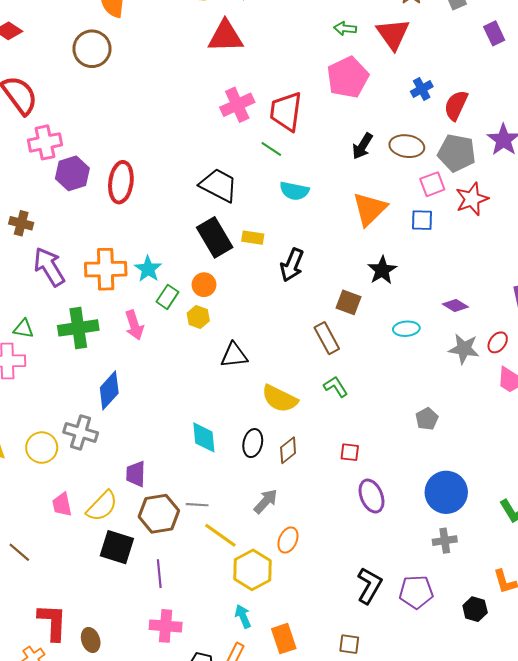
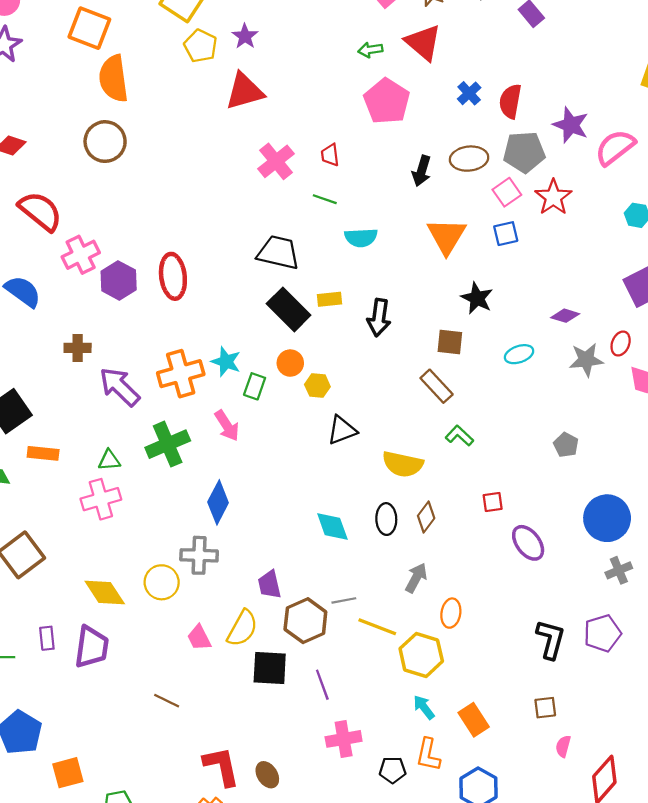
red trapezoid: (286, 111) -> (330, 155), size x0.5
yellow hexagon: (198, 317) -> (317, 386), moved

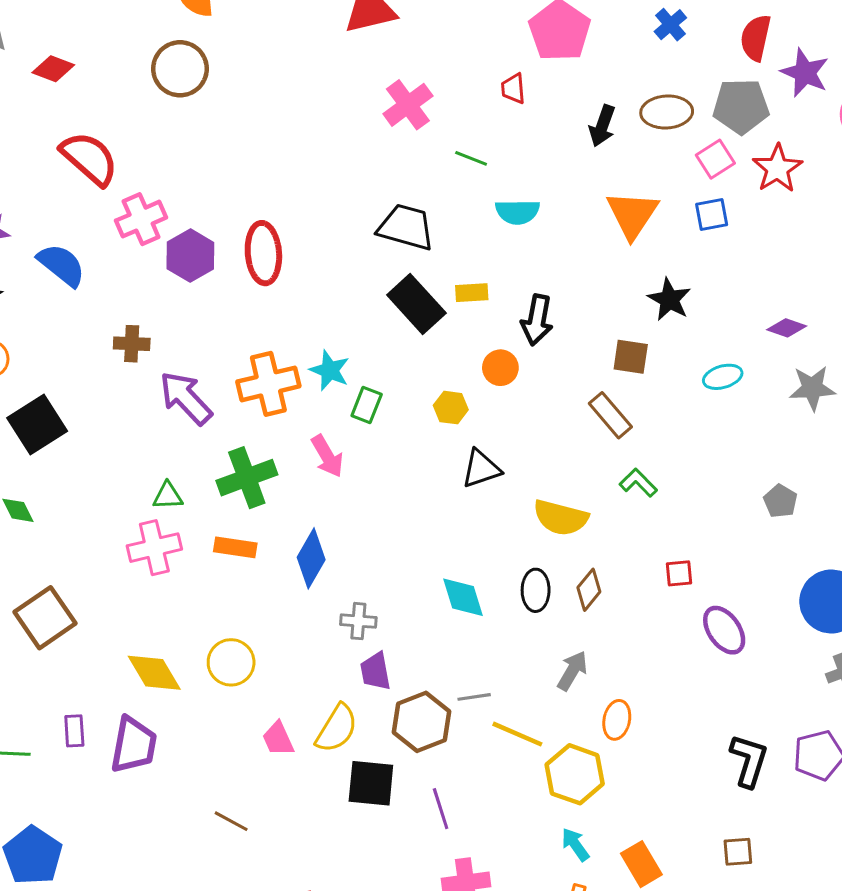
red semicircle: (510, 101) -> (756, 38), moved
red trapezoid: (330, 155) -> (513, 89), moved
orange circle: (290, 363) -> (500, 368), moved
orange rectangle: (43, 453) -> (235, 547), moved
gray cross: (199, 555) -> (358, 621), moved, size x0.7

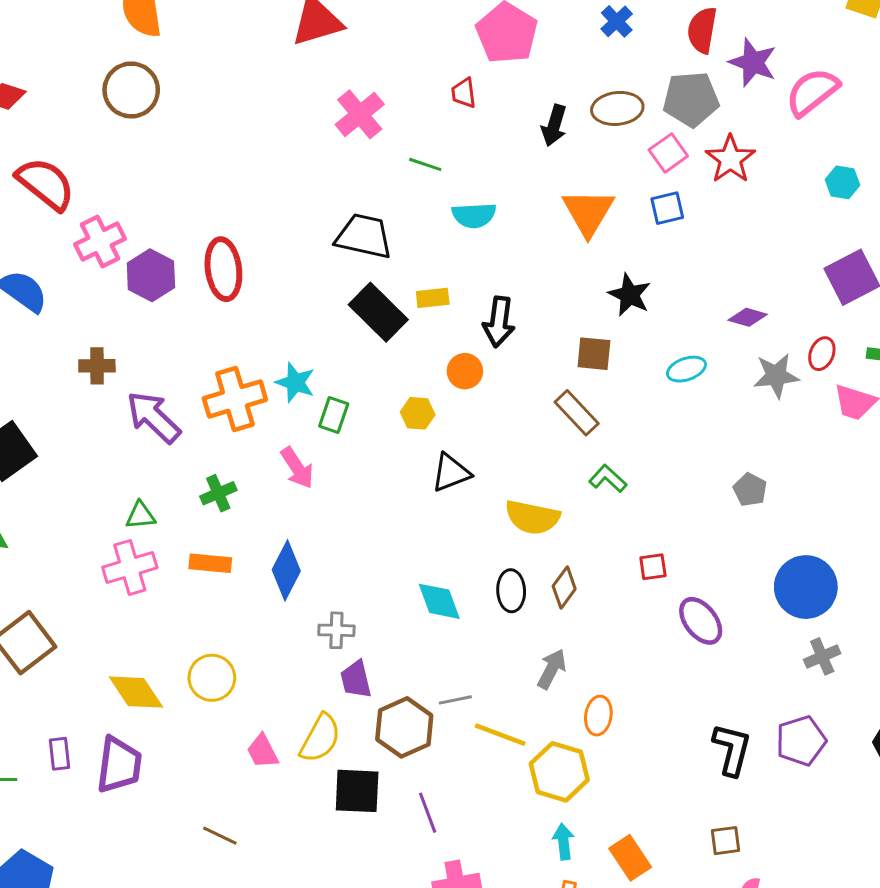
green cross: (247, 478) -> (218, 493), size x0.6
cyan arrow: (575, 844) -> (563, 842), turned 32

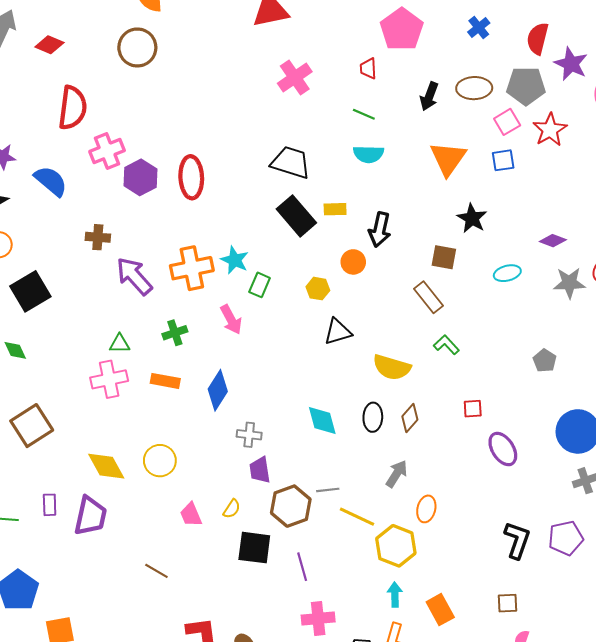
green line: (425, 164) -> (364, 114), moved
red semicircle: (46, 184) -> (73, 108), turned 54
yellow semicircle: (320, 738) -> (232, 509), size x0.6

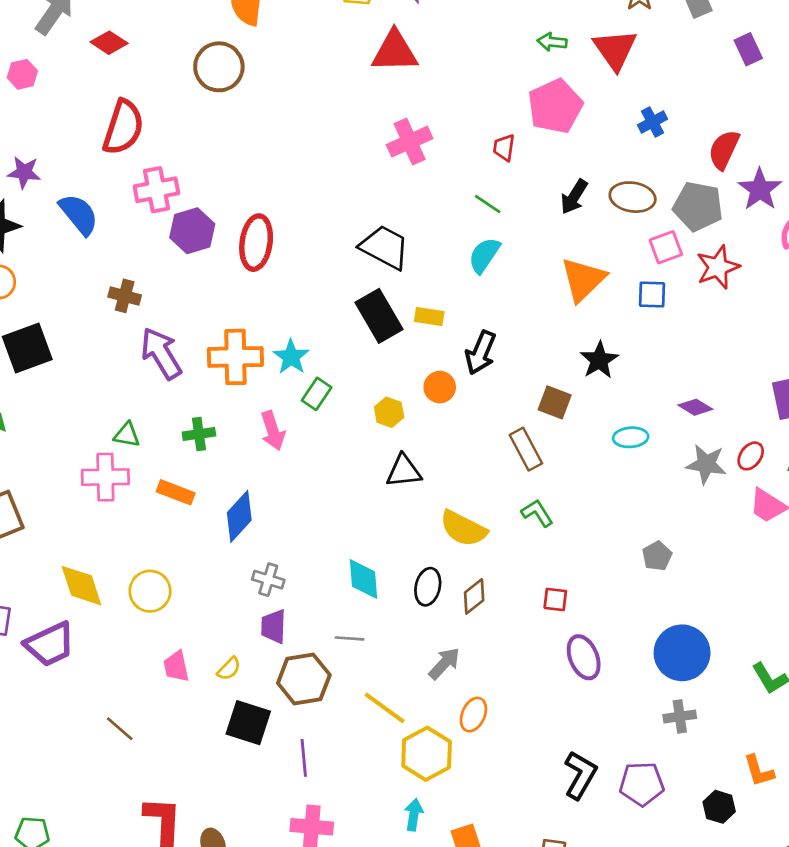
cyan semicircle: (368, 154) -> (484, 255), turned 112
gray line: (328, 490) -> (349, 638), moved
purple trapezoid: (90, 516) -> (50, 644), turned 42

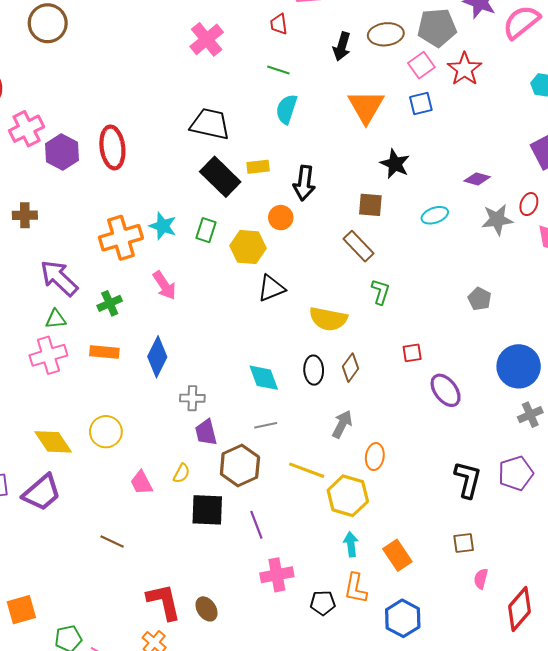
purple arrow: (161, 353) -> (59, 278), moved
green rectangle: (317, 394) -> (206, 230), moved
yellow hexagon: (389, 412) -> (248, 247), size x1.5
green L-shape: (537, 513) -> (380, 292), turned 65

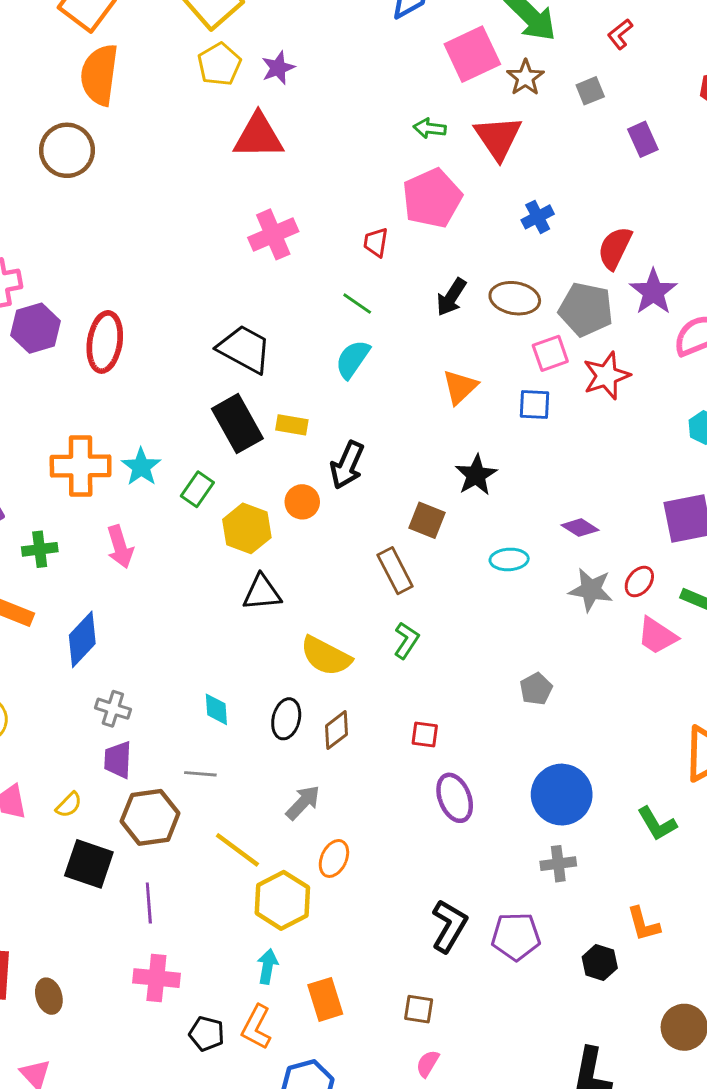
orange triangle: (366, 107) -> (460, 387), size x0.7
cyan diamond: (264, 378) -> (216, 709), size x0.7

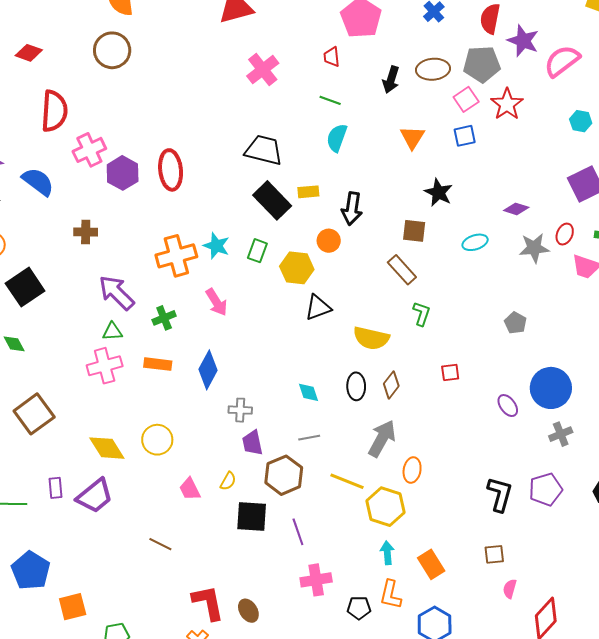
purple ellipse: (455, 798) -> (508, 406), moved, size x0.7
gray arrow: (303, 802) -> (382, 439), size x1.4

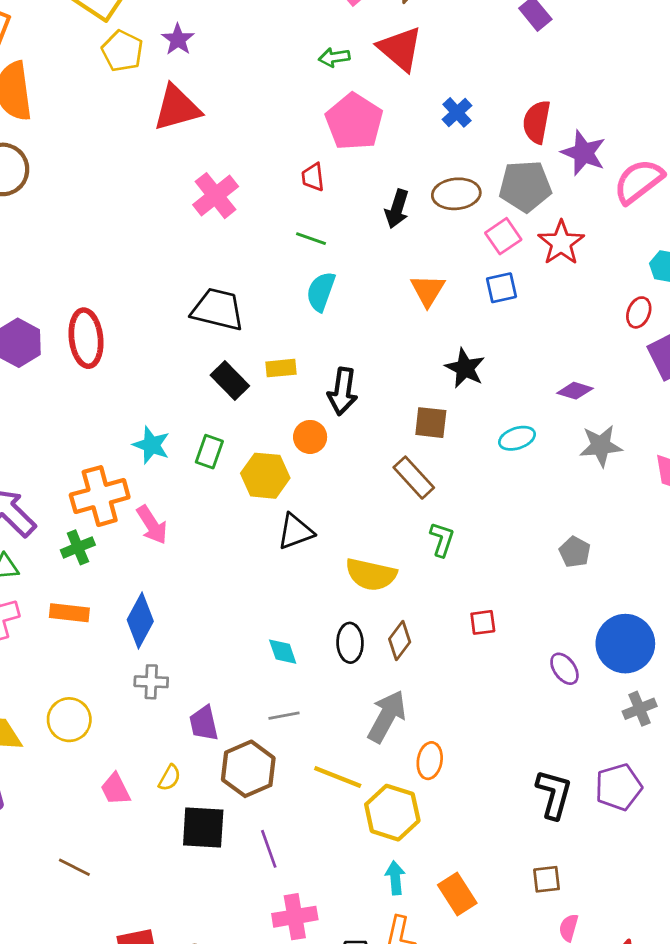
black rectangle: (272, 200) -> (230, 381), size x0.7
red ellipse: (565, 234) -> (639, 312), moved
orange cross: (176, 256) -> (100, 496), moved
gray cross: (240, 410) -> (151, 682), moved

